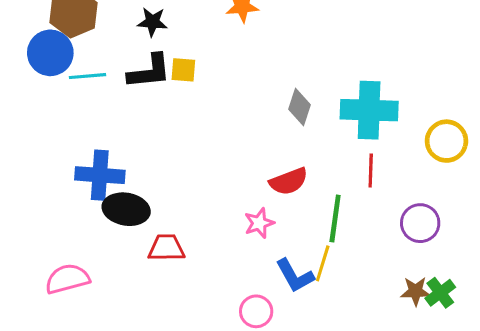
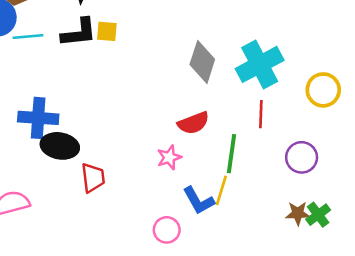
gray diamond: (299, 107) -> (202, 62), size x1.4
cyan cross: (369, 110) -> (260, 64), turned -30
red trapezoid: (166, 248) -> (93, 178), turned 84

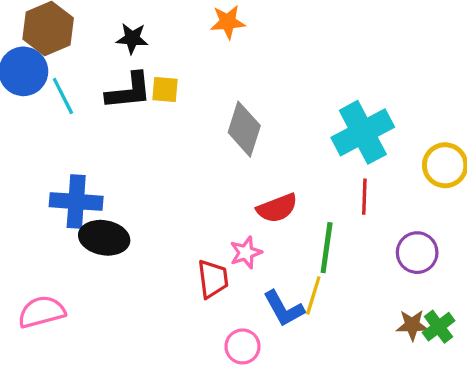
cyan line: (28, 36) -> (63, 96), turned 68
gray diamond: (202, 62) -> (244, 129), moved
red trapezoid: (93, 178) -> (213, 279), moved

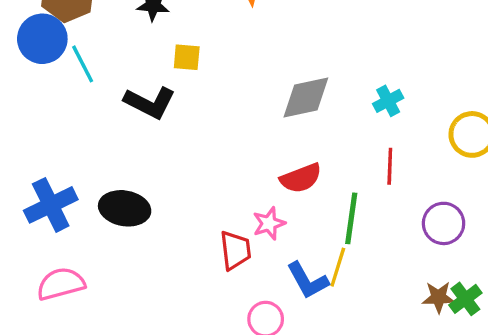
black L-shape: (129, 91) -> (150, 103), moved, turned 33
gray diamond: (244, 129) -> (306, 98), moved, turned 60
cyan cross: (363, 132) -> (388, 101), size x0.5
blue cross: (76, 201) -> (51, 205), moved, turned -30

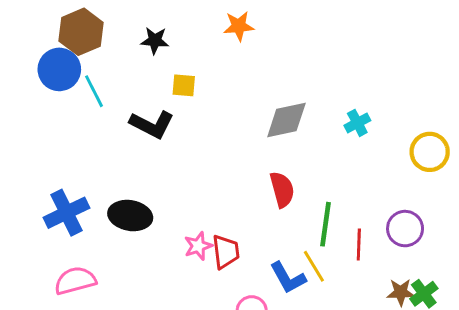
red line: (390, 166) -> (359, 244), moved
red semicircle: (301, 178) -> (282, 190), turned -84
pink star: (269, 223) -> (198, 246), moved
yellow line: (338, 267) -> (314, 266), turned -48

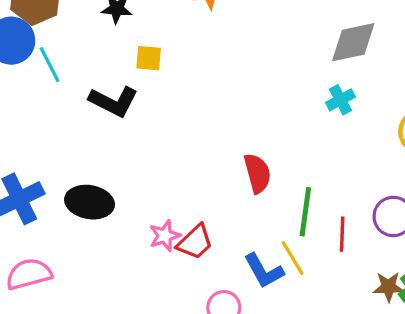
gray diamond: (286, 120) -> (353, 42), moved
red trapezoid: (226, 252) -> (195, 242), turned 54

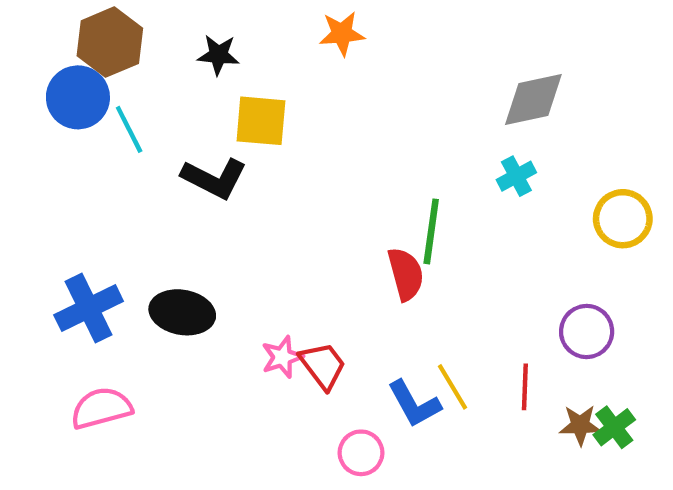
yellow square: (149, 58) -> (261, 121), size x1.5
green line: (305, 212) -> (431, 231), moved
red line: (342, 234) -> (525, 387), moved
red trapezoid: (195, 242) -> (323, 366), turned -84

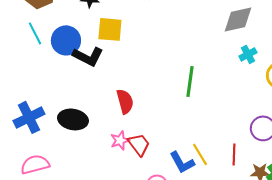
blue circle: (78, 97) -> (66, 40), moved
cyan line: (129, 129) -> (35, 33), moved
cyan cross: (516, 176) -> (248, 54), moved
red semicircle: (406, 274) -> (125, 101), moved

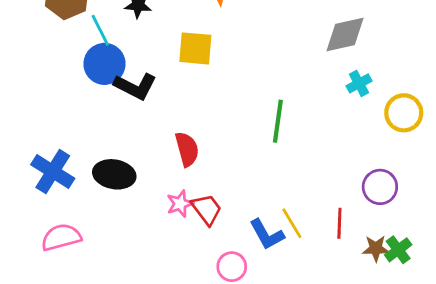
yellow square: (110, 29) -> (195, 48), moved
cyan line: (35, 33) -> (100, 30), moved
blue cross: (29, 117) -> (53, 172), turned -32

